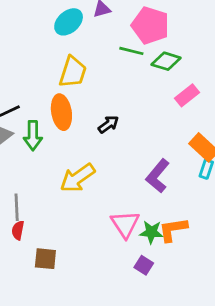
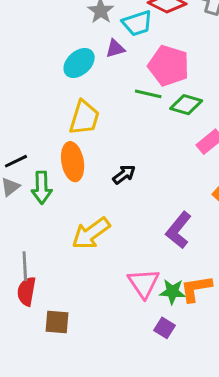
red semicircle: (18, 230) -> (27, 291), size x1.4

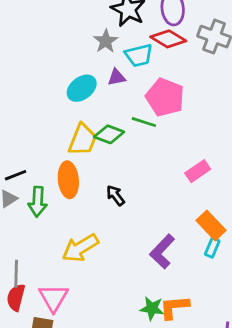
green diamond: (186, 105) -> (109, 134), moved
black arrow: (124, 174) -> (115, 195), turned -95
pink triangle: (144, 283) -> (53, 298), moved

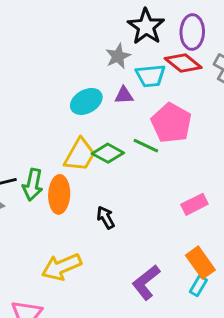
green arrow: (38, 202) -> (33, 185), moved

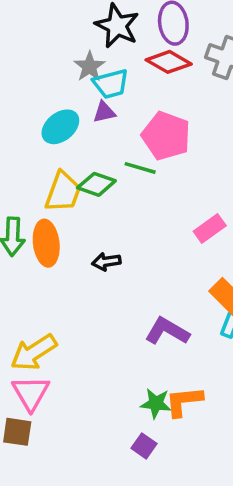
cyan trapezoid: (150, 76) -> (111, 84), moved
black arrow: (106, 218) -> (106, 262), turned -60
yellow arrow: (62, 267) -> (34, 352), moved
purple L-shape: (146, 282) -> (167, 331), turned 78

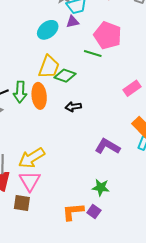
green diamond: (96, 184) -> (65, 76), moved
orange L-shape: (184, 401) -> (73, 212), moved

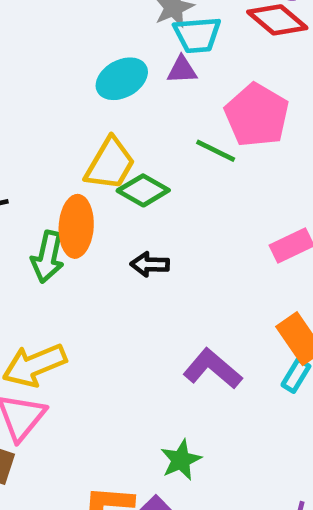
green arrow: (20, 92) -> (48, 257), moved
green star: (101, 187) -> (181, 460), turned 30

